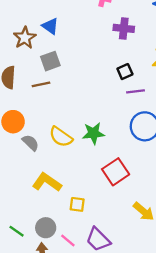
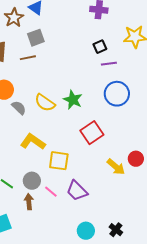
green star: (93, 133) -> (73, 100), turned 30
yellow square: (77, 204) -> (59, 161), size x1.5

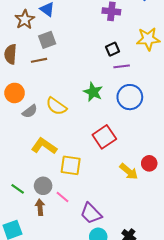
green star: (73, 100) -> (93, 92), moved
gray semicircle: (19, 108) -> (30, 111), turned 98
purple trapezoid: (77, 191) -> (91, 213), moved

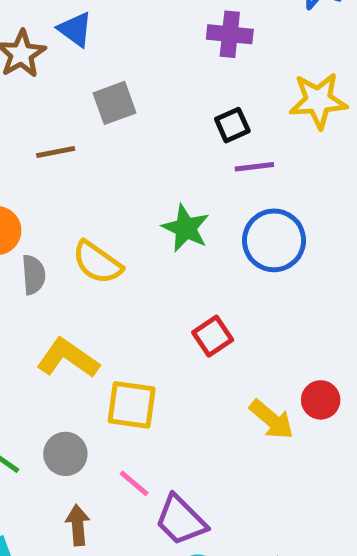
gray square: (47, 40) -> (114, 103), moved
gray semicircle: (30, 111) -> (34, 275), turned -56
red square: (104, 137) -> (213, 336), size x0.7
pink line: (62, 197) -> (134, 483), moved
brown arrow: (40, 207) -> (78, 525), moved

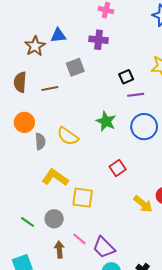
blue triangle: (75, 29) -> (58, 35), turned -42
purple cross: (230, 34) -> (99, 40), moved
pink line: (134, 483) -> (79, 239), moved

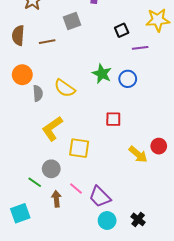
purple line: (136, 95) -> (140, 48), moved
blue circle: (144, 127) -> (128, 79), moved, size x0.7
red square: (118, 168) -> (113, 119), turned 35
yellow L-shape: (55, 177) -> (52, 128), turned -70
green line: (28, 222) -> (35, 182), moved

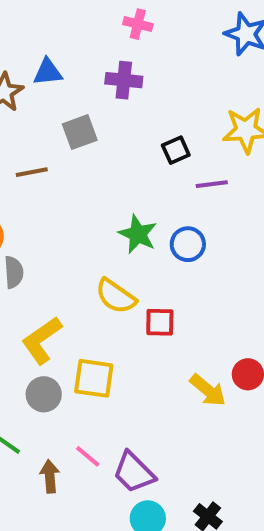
yellow semicircle: (65, 88) -> (116, 296), moved
gray circle: (51, 169) -> (44, 394), moved

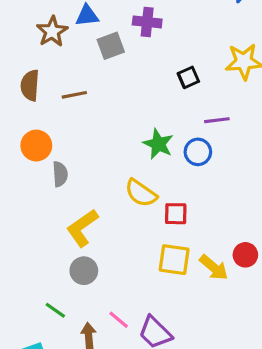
gray square: (80, 132) -> (111, 46), moved
purple line: (212, 184) -> (217, 120), moved
yellow square: (94, 378) -> (174, 260), moved

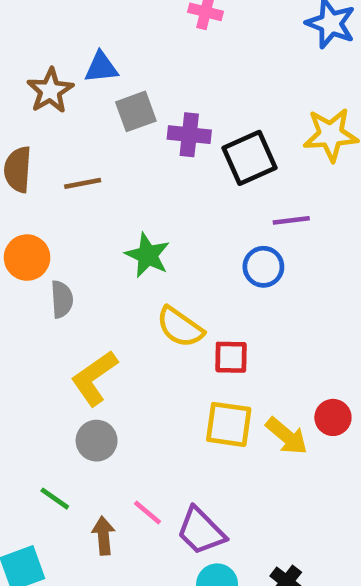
purple cross: (147, 22) -> (189, 135), moved
black square: (188, 77) -> (250, 158), size x1.6
green star: (158, 144) -> (148, 255), moved

